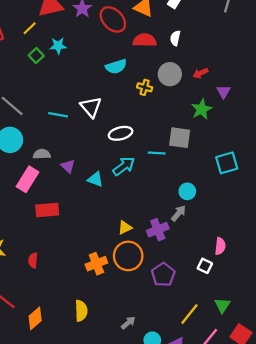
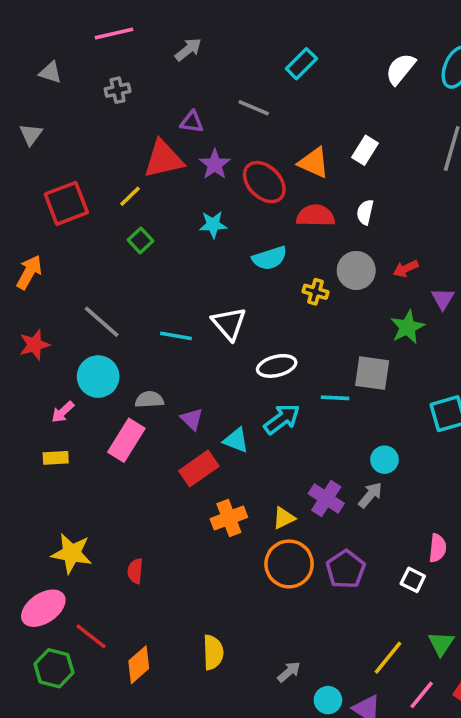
cyan star: (58, 46) -> (213, 225), moved
red rectangle: (47, 210) -> (199, 468), moved, turned -30
purple cross: (158, 230) -> (326, 499), moved, turned -35
orange cross: (96, 264) -> (229, 518), moved
purple pentagon: (163, 275) -> (346, 569), moved

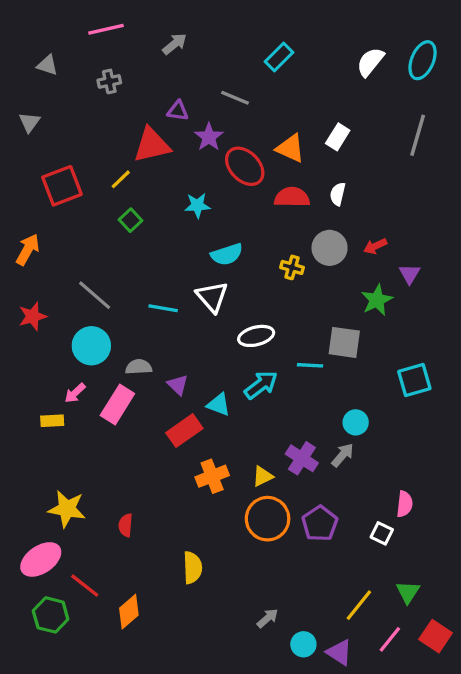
purple star: (215, 164) -> (209, 137), moved
cyan semicircle: (270, 258) -> (227, 254), moved
pink arrow: (63, 412) -> (75, 393), moved
yellow semicircle: (213, 652) -> (193, 568), moved

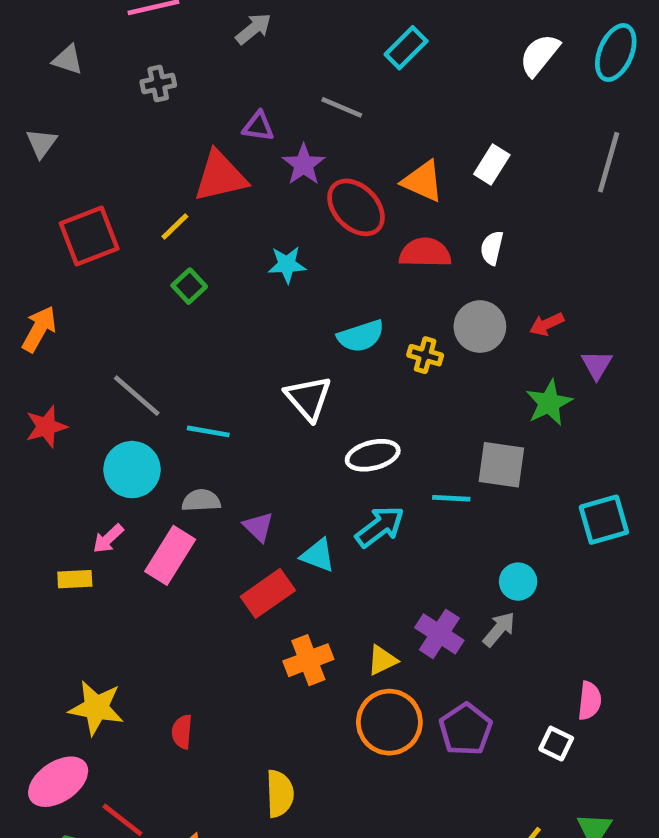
cyan semicircle: (227, 254) -> (361, 336), moved
cyan line: (163, 308) -> (208, 431), moved

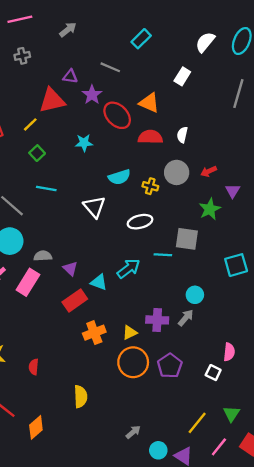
white rectangle: (492, 165) -> (182, 76), moved
cyan line: (208, 431) -> (46, 188), moved
white ellipse: (373, 455) -> (140, 222), moved
purple cross: (439, 634) -> (157, 320), turned -30

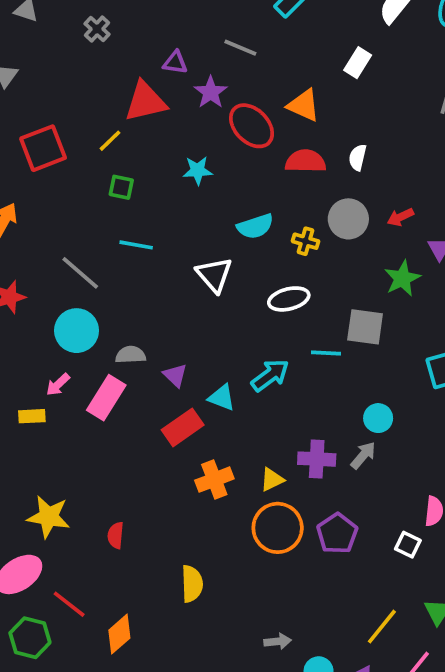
gray cross: (22, 56) -> (97, 29), turned -35
green square: (37, 153) -> (121, 187), turned -35
gray arrow: (133, 432) -> (278, 641), turned 35

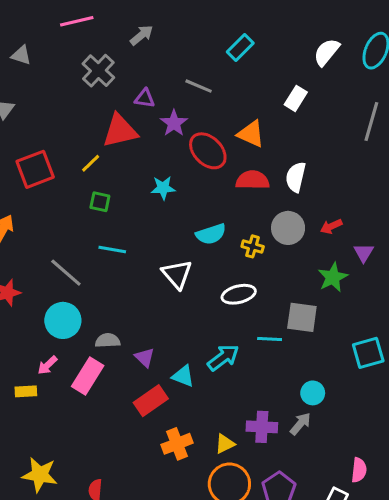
gray cross: (97, 29) -> (98, 71), moved, size x1.5
white semicircle: (358, 157) -> (296, 177), size x1.4

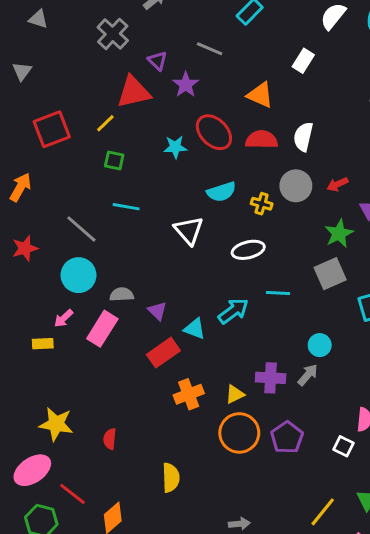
purple triangle: (145, 98) -> (157, 61), turned 36
red ellipse: (208, 151) -> (214, 132), moved
gray square: (302, 317) -> (330, 274), moved, turned -32

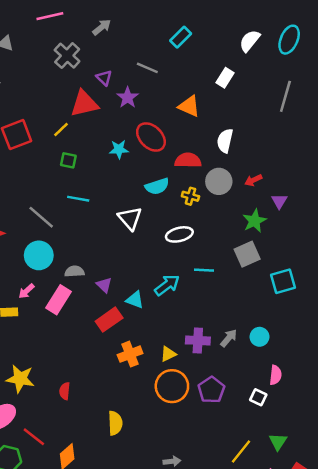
red semicircle: (262, 140) -> (188, 160), moved
cyan circle: (320, 345) -> (260, 337), moved

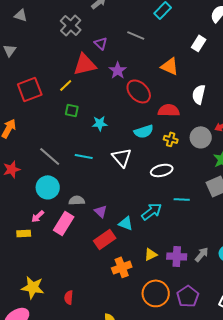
purple star: (128, 98) -> (118, 70), moved
cyan star: (119, 149) -> (100, 123), moved
gray circle: (219, 181) -> (201, 137), moved
cyan line: (78, 199) -> (84, 156), moved
yellow triangle: (168, 354) -> (151, 254), moved

